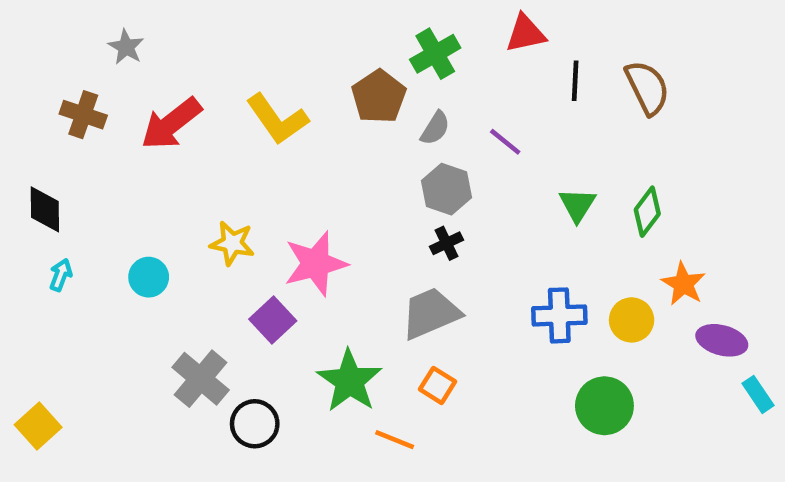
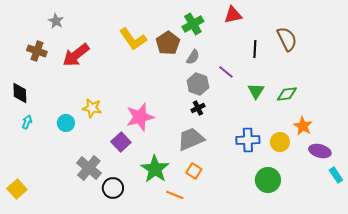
black line: (575, 81) -> (255, 49), moved
yellow L-shape: (277, 119) -> (133, 39), moved
purple line: (505, 142) -> (226, 72), moved
green diamond: (647, 212) -> (287, 94), turned 45
yellow star: (232, 243) -> (92, 108), moved

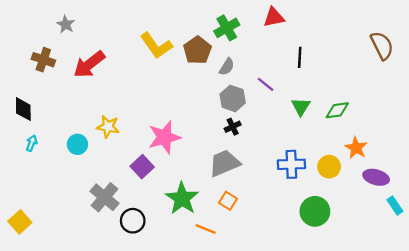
brown semicircle: (287, 39) -> (382, 46), moved

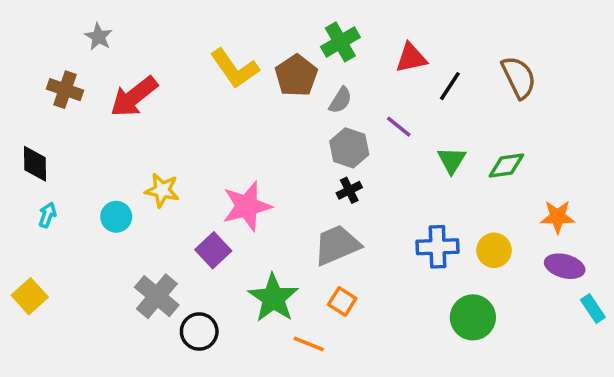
red triangle: (274, 17) -> (411, 58), moved
brown semicircle: (382, 46) -> (519, 77), moved
black line: (300, 57) -> (450, 86), turned 30
orange star: (356, 148) -> (558, 217), moved, turned -30
yellow square: (20, 222) -> (30, 296), moved

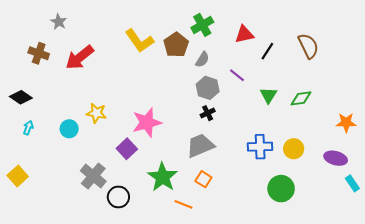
black diamond: (35, 164) -> (21, 97), turned -55
orange star: (558, 217) -> (346, 122), moved

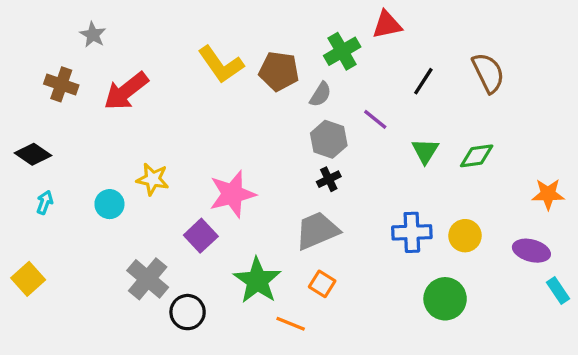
green cross: (202, 25) -> (342, 51), moved
red triangle: (244, 34) -> (387, 25), moved
brown pentagon: (176, 45) -> (279, 71), turned -30

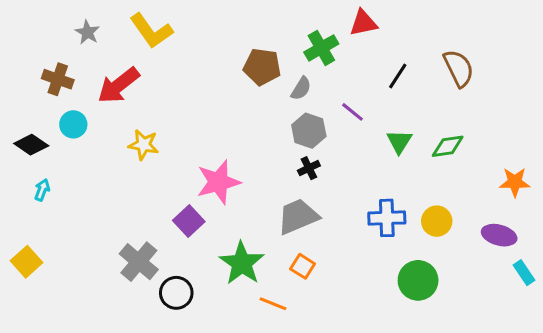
yellow L-shape: (221, 65) -> (151, 31), moved
yellow star: (153, 179) -> (143, 145), moved
cyan circle: (109, 204) -> (73, 124), moved

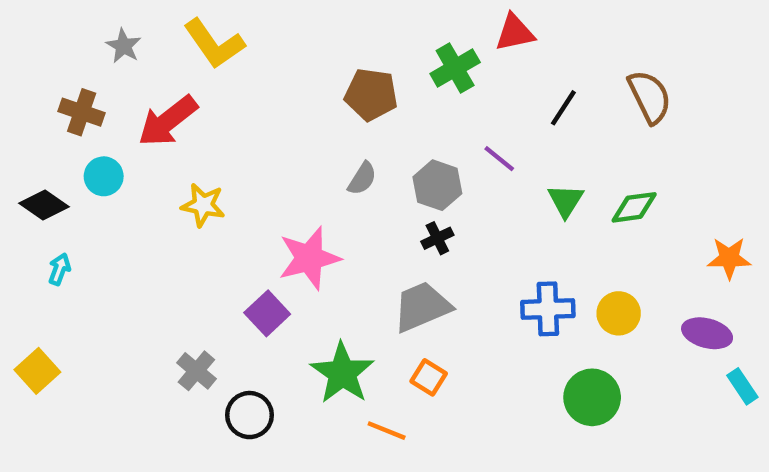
gray semicircle: (301, 89) -> (362, 179), moved
gray cross: (139, 262) -> (196, 371), size x0.7

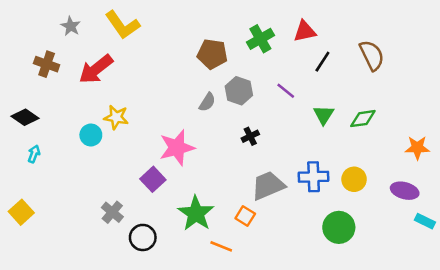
red triangle: (515, 33) -> (305, 31), moved
cyan circle: (104, 176) -> (91, 135), moved
gray hexagon: (437, 185) -> (239, 91), moved
gray trapezoid: (422, 307) -> (268, 186), moved
cyan rectangle: (742, 386) -> (425, 221), turned -30

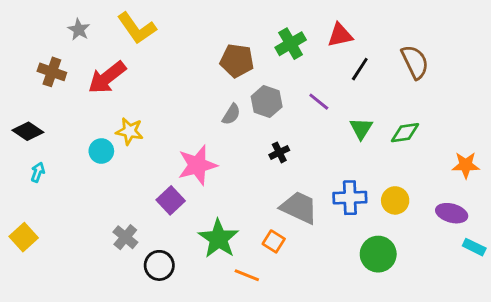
gray trapezoid: (268, 186) -> (299, 207), turned 48

